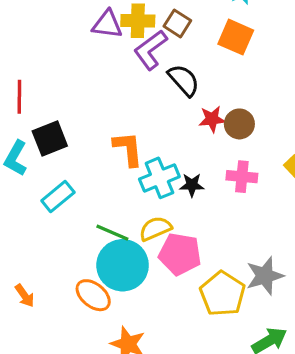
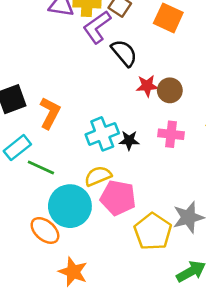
orange L-shape: (128, 149) -> (50, 113), moved, turned 32
green line: (112, 233) -> (41, 168), moved

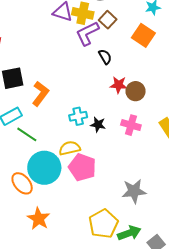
black semicircle: (124, 53) -> (105, 57), size x0.7
cyan cross: (102, 134) -> (78, 116), size x0.7
yellow pentagon: (153, 232) -> (103, 224), moved

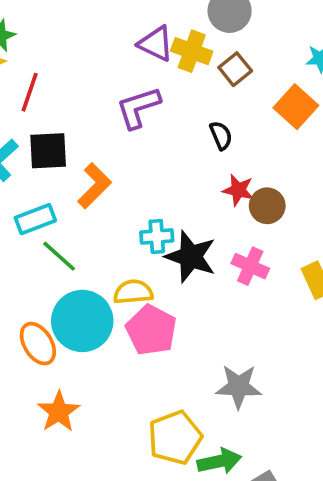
purple L-shape: (87, 33) -> (138, 108), moved
black star: (98, 125) -> (191, 257), size x1.8

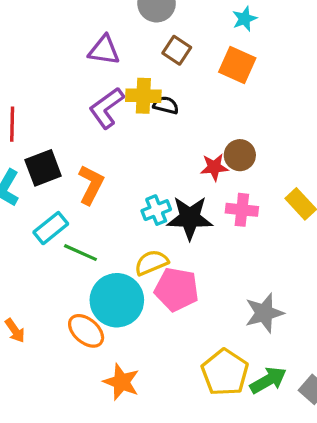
yellow cross: (192, 51) -> (143, 96), moved
black semicircle: (221, 135) -> (166, 105), moved, turned -35
red star: (238, 190) -> (214, 167), moved

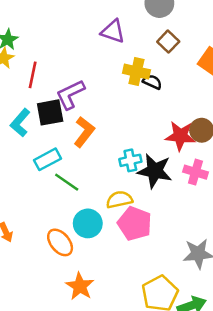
purple L-shape: (106, 108) -> (70, 94), moved
red star: (214, 167) -> (180, 136), size x1.4
cyan circle: (117, 300) -> (88, 223), size x0.7

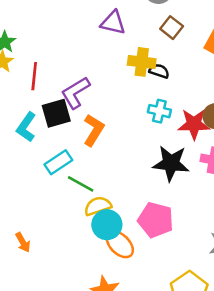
cyan cross: (130, 160) -> (159, 111), moved, turned 30
yellow semicircle: (119, 200) -> (98, 206), moved
orange ellipse: (60, 242) -> (120, 244), moved

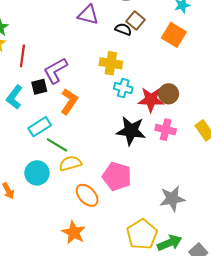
yellow cross: (142, 62) -> (111, 63), moved
black semicircle: (159, 71) -> (123, 29), moved
black square: (56, 113) -> (39, 87), size x0.7
cyan circle: (107, 225) -> (37, 173), moved

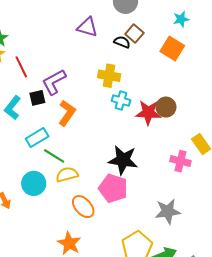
red line: (22, 56) -> (21, 67), turned -35
pink cross: (166, 130) -> (180, 161), moved
black star: (131, 131) -> (123, 160), moved

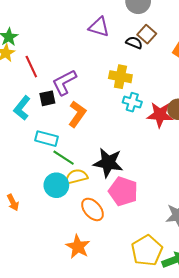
cyan rectangle: (37, 137) -> (47, 139), turned 45
black star: (123, 160) -> (108, 163), moved
cyan circle: (34, 183) -> (56, 185), moved

